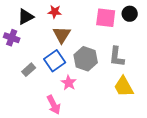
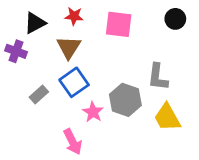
pink square: (106, 18) -> (119, 24), moved
brown triangle: (62, 35) -> (69, 47), moved
gray hexagon: (86, 59) -> (125, 100), moved

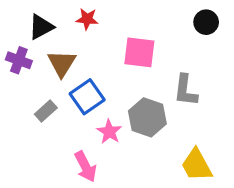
pink square: (119, 24) -> (139, 52), moved
brown triangle: (69, 47) -> (62, 63), moved
yellow trapezoid: (167, 117) -> (197, 165), moved

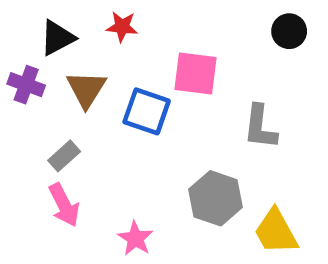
blue square: (87, 97) -> (147, 111), moved, turned -36
gray hexagon: (147, 117) -> (216, 198), moved
pink star: (109, 132) -> (135, 238), moved
pink arrow: (85, 167) -> (64, 205), moved

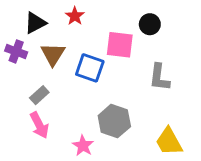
red star: (122, 27) -> (75, 16), turned 30
black circle: (289, 31) -> (150, 24), moved
gray hexagon: (216, 198) -> (114, 121), moved

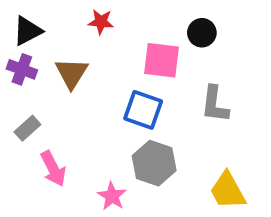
red star: (75, 16) -> (101, 22), turned -30
black triangle: (35, 23) -> (27, 31), moved
blue square: (90, 68) -> (143, 110), moved
gray rectangle: (39, 95) -> (27, 128), moved

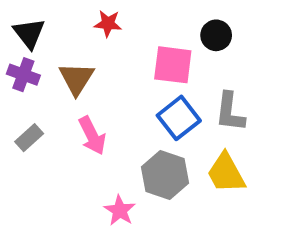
black triangle: (27, 31) -> (29, 33), turned -40
blue square: (143, 110) -> (179, 118), moved, turned 33
pink arrow: (53, 169) -> (92, 136), moved
yellow trapezoid: (228, 191) -> (226, 173), moved

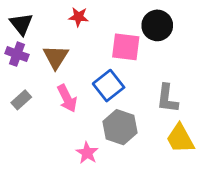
black circle: (216, 35) -> (157, 25), size x1.4
gray L-shape: (230, 112) -> (167, 98), moved
blue square: (179, 118) -> (109, 86), moved
yellow trapezoid: (226, 173) -> (180, 139), moved

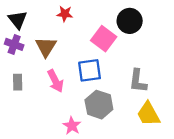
pink square: (126, 47) -> (104, 39), turned 30
blue square: (109, 86) -> (90, 70), turned 30
gray rectangle: (21, 100) -> (18, 82), turned -49

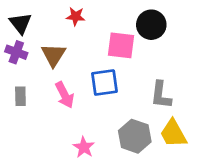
pink square: (104, 39) -> (121, 45), turned -30
gray hexagon: (99, 105) -> (135, 136), moved

